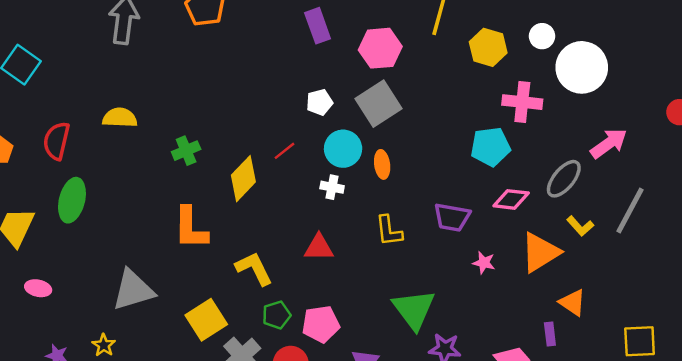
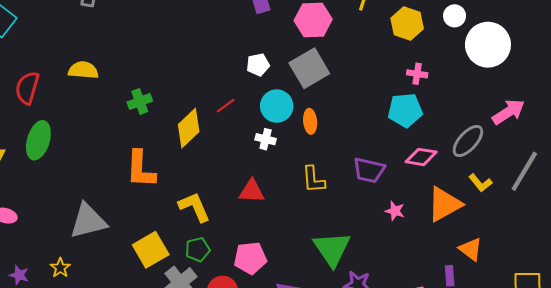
pink cross: (522, 102) -> (417, 74), moved, size x0.6
green pentagon: (276, 315) -> (198, 249), moved

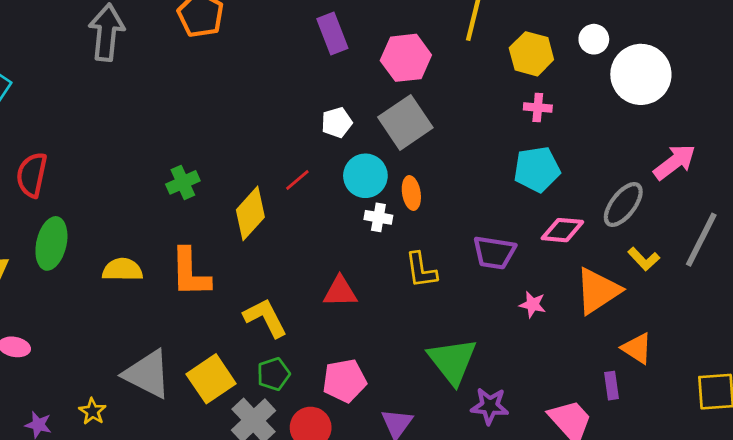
yellow semicircle: (83, 70) -> (122, 270), moved
pink cross: (417, 74) -> (538, 108), moved
white cross: (266, 139) -> (378, 217), moved
gray triangle: (88, 221) -> (147, 374), moved, turned 45

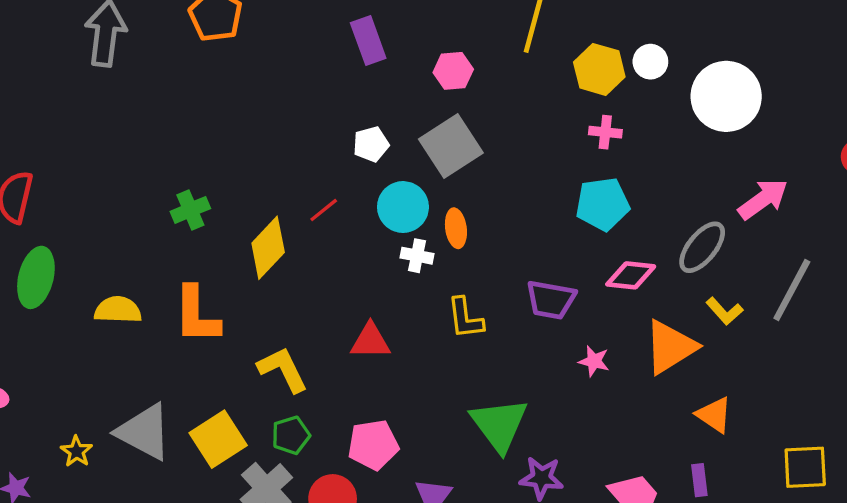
white circle: (594, 39) -> (650, 62), moved
pink hexagon: (406, 58) -> (453, 71), size x0.7
purple rectangle: (611, 386) -> (699, 480), moved
yellow star: (92, 411) -> (76, 451), moved

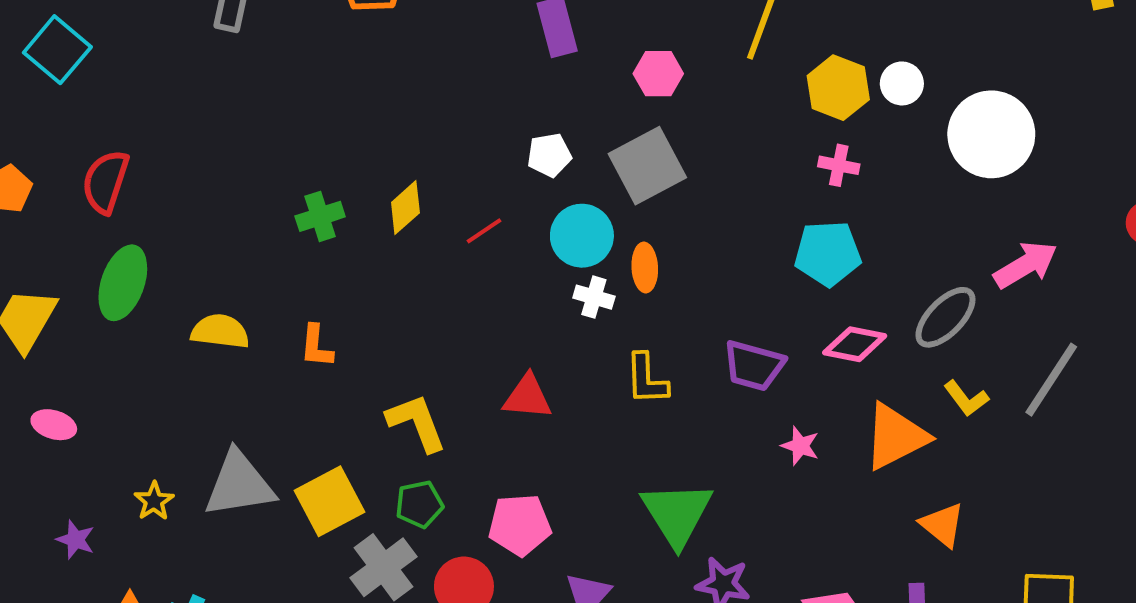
yellow diamond: (268, 248) -> (405, 208), moved, size x0.7
orange L-shape: (197, 315) -> (316, 346), size x0.6
gray triangle: (144, 432) -> (239, 484), turned -42

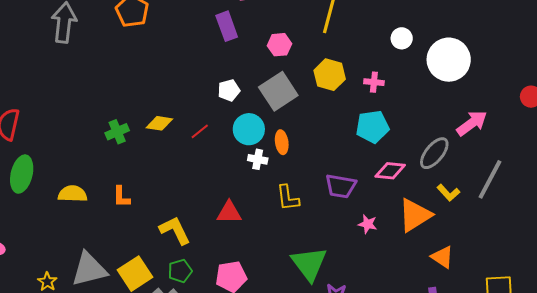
yellow hexagon: (838, 88) -> (330, 75), moved
yellow diamond: (405, 208) -> (159, 123), turned 56

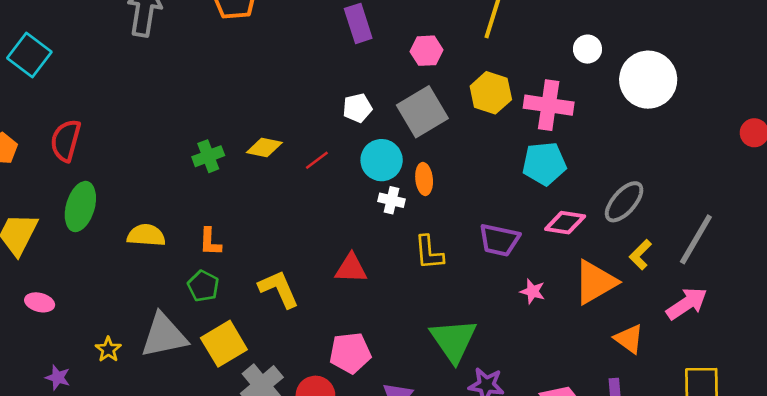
pink cross: (374, 82) -> (549, 105), size x1.8
pink arrow: (472, 123) -> (687, 304), moved
yellow L-shape: (448, 193) -> (640, 255), turned 85
green pentagon: (180, 271) -> (203, 286), moved, turned -30

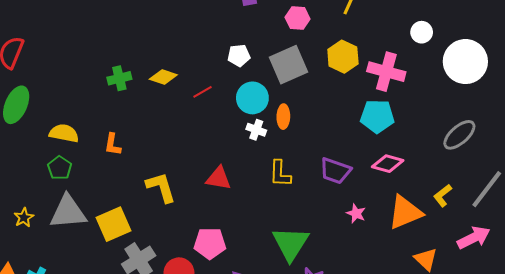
gray ellipse: (624, 202) -> (459, 135), moved
green pentagon: (203, 286) -> (60, 168), moved

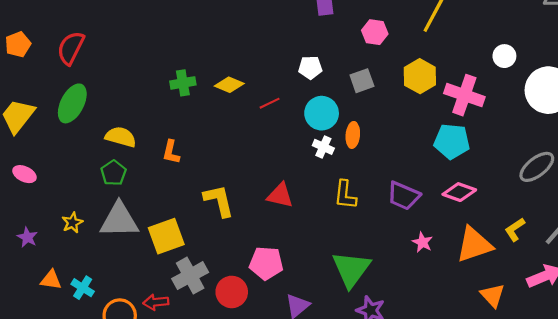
gray square: (288, 65) -> (362, 81), size x0.6

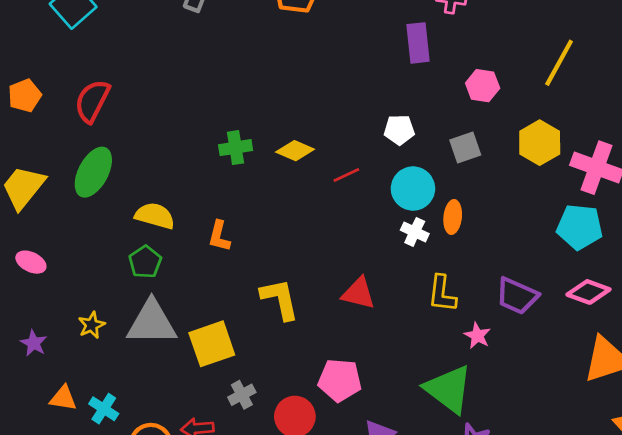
pink star: (422, 242) -> (477, 336), moved
green triangle: (351, 269) -> (449, 389), turned -30
gray cross: (190, 276) -> (242, 395), size x0.6

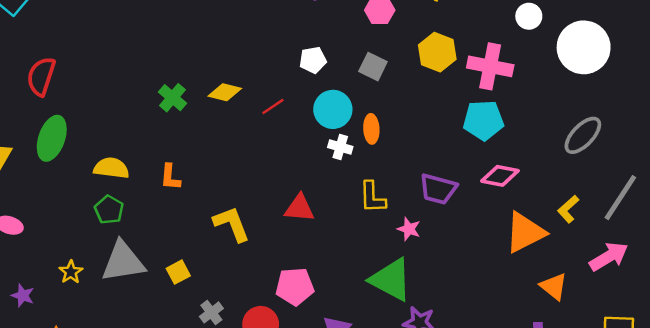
green cross: (236, 148) -> (173, 98), turned -32
gray square: (465, 148) -> (373, 67), turned -36
yellow square: (212, 344) -> (178, 272), size x0.6

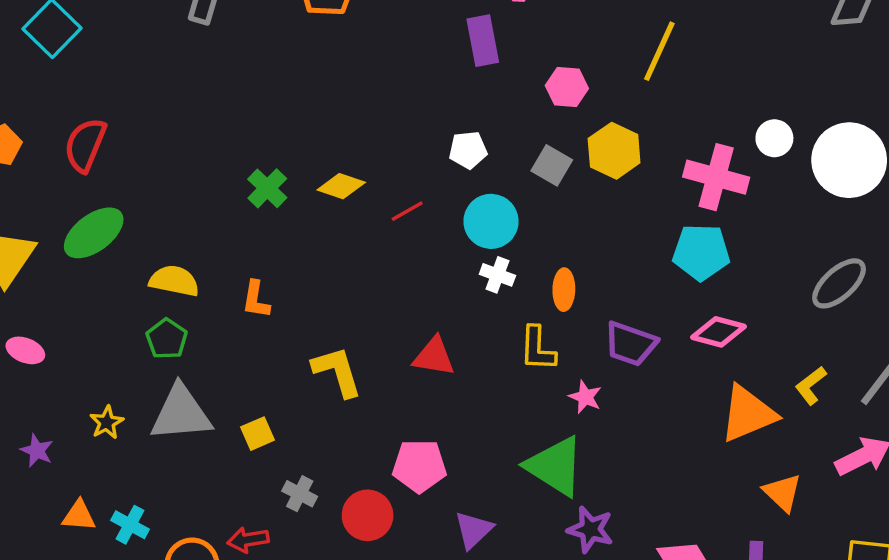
white circle: (529, 16) -> (774, 138), moved
yellow hexagon: (437, 52) -> (614, 151), moved
orange ellipse: (371, 129) -> (564, 290), moved
green ellipse: (52, 138) -> (94, 233), turned 30
gray cross: (211, 312) -> (300, 494), turned -30

